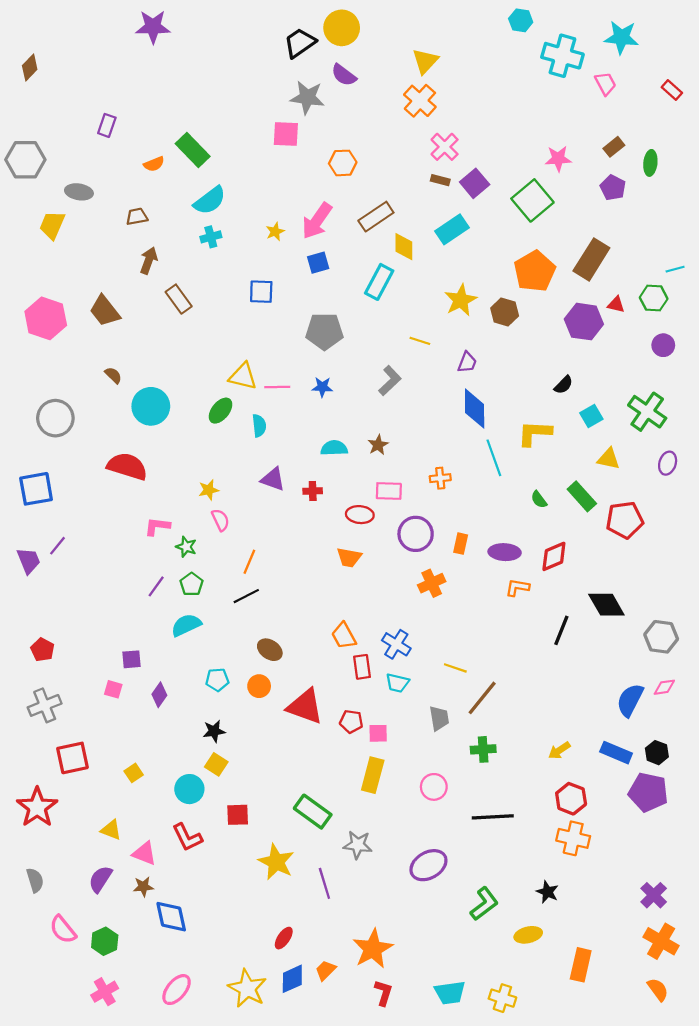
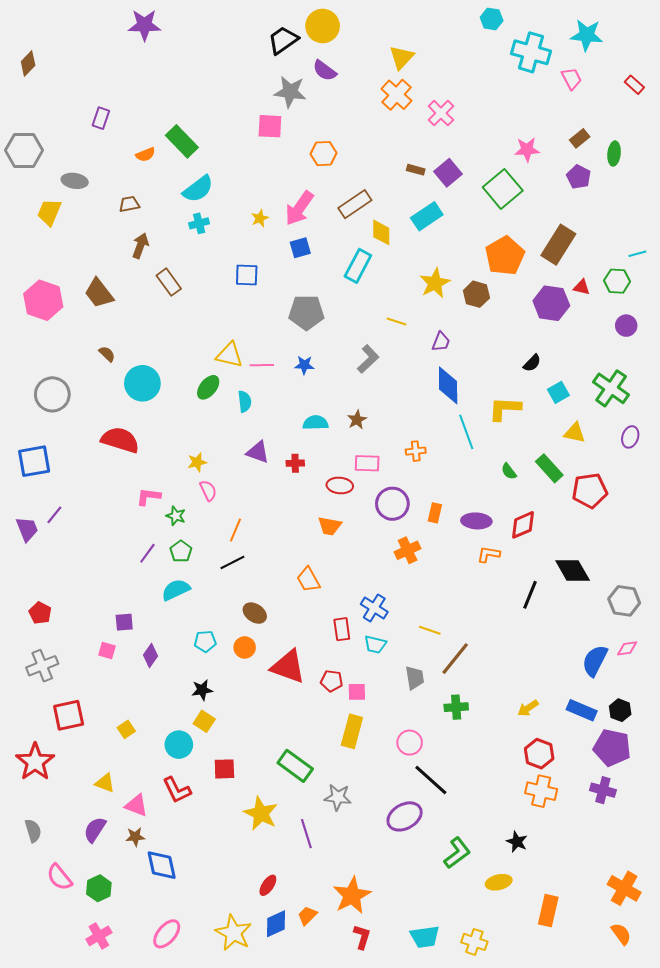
pink cross: (445, 147) -> (441, 113), moved
orange trapezoid: (344, 636) -> (308, 580), moved
black line: (493, 817) -> (431, 780), moved, turned 45
purple cross: (654, 895) -> (603, 790), moved, turned -30

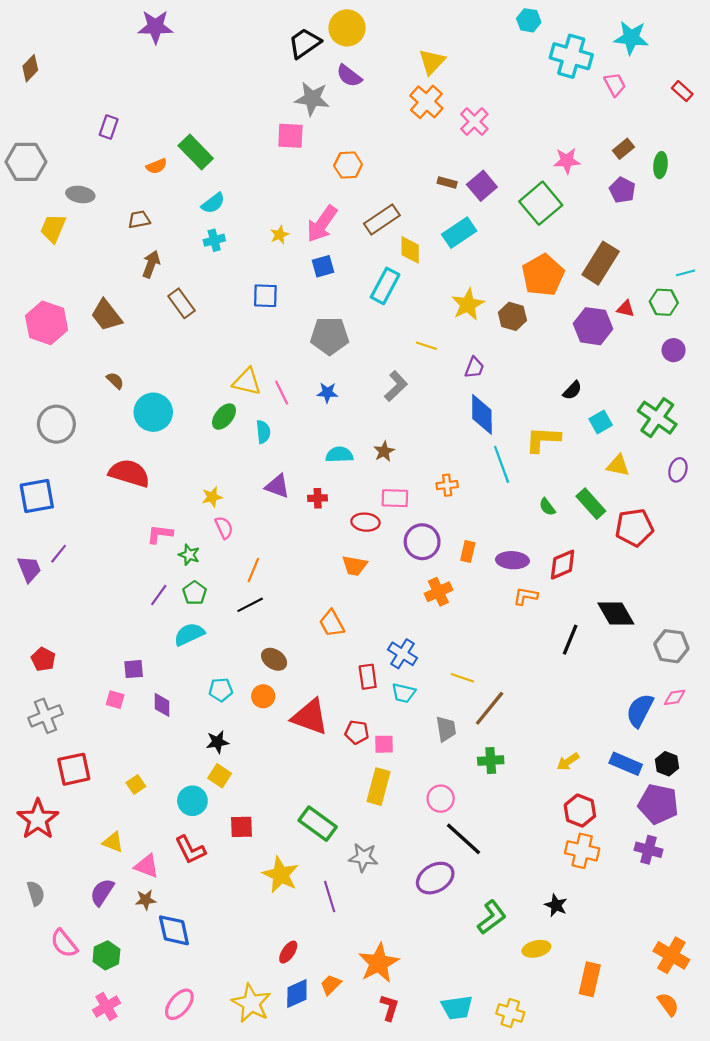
cyan semicircle: (198, 189) -> (213, 203), size x0.7
pink line: (262, 365) -> (282, 393), turned 65
purple diamond: (151, 656) -> (162, 705), turned -35

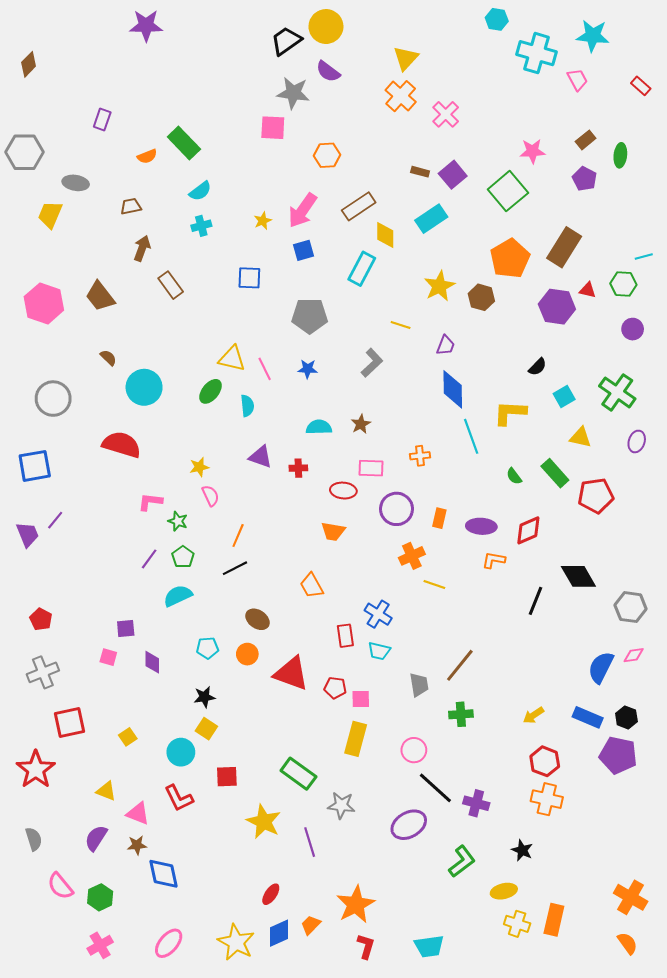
yellow line: (462, 678) -> (434, 585), moved
purple cross: (649, 850) -> (476, 803), moved
yellow cross: (510, 1013) -> (517, 924), moved

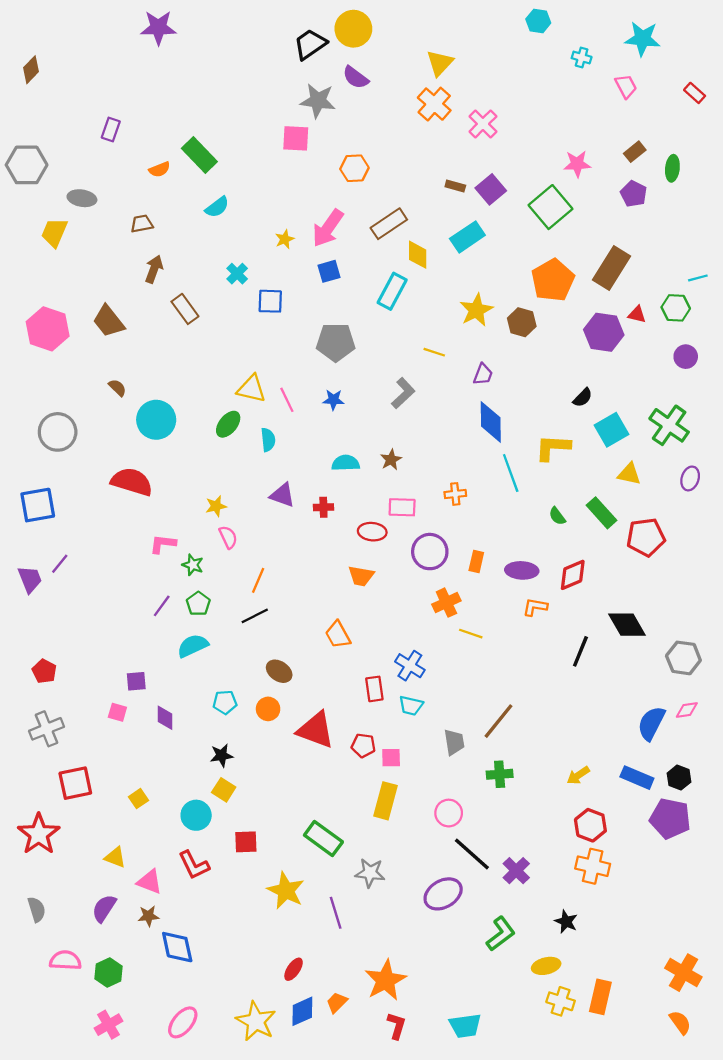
cyan cross: (537, 53) -> (582, 58), size x0.5
cyan cross: (201, 226) -> (237, 274), moved, turned -30
cyan square: (564, 396) -> (611, 430), size x1.4
purple cross: (476, 803) -> (516, 871), turned 30
pink semicircle: (60, 886) -> (65, 960), turned 132

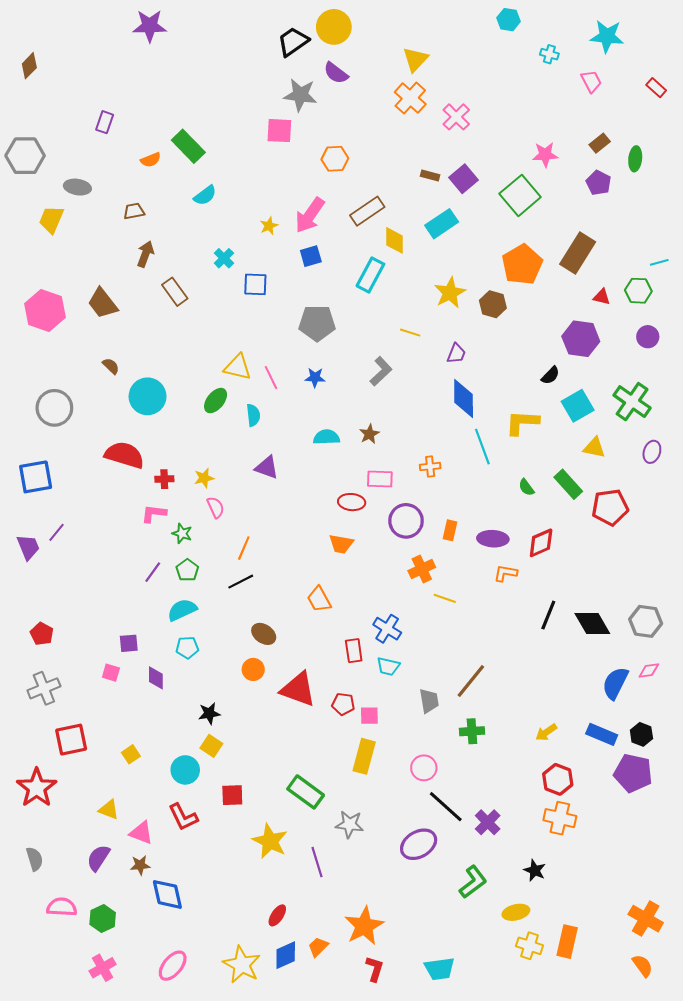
purple hexagon: (604, 332) -> (581, 339), moved
red cross: (323, 507) -> (164, 479), moved
black diamond: (627, 625) -> (592, 623), moved
cyan pentagon: (225, 702) -> (187, 648), moved

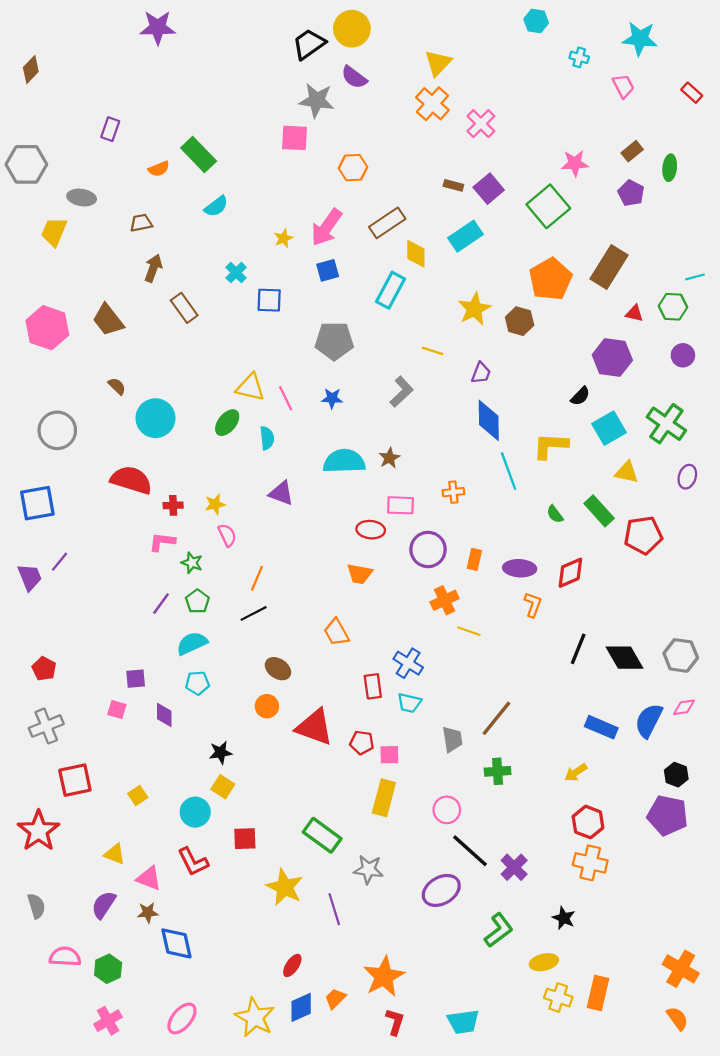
cyan semicircle: (326, 437) -> (344, 461), size x1.5
orange L-shape: (505, 573) -> (533, 605), turned 100
blue rectangle: (602, 734) -> (601, 727), moved

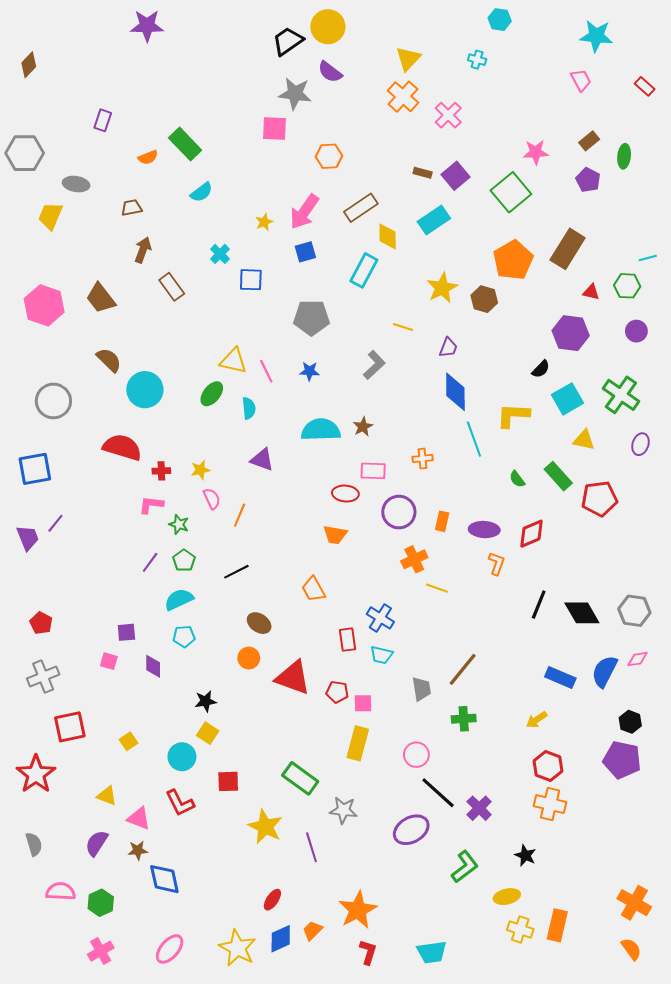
cyan cross: (579, 57) -> (477, 60), moved
brown semicircle: (117, 386) -> (109, 360), size x1.5
orange line: (257, 578) -> (240, 515), moved

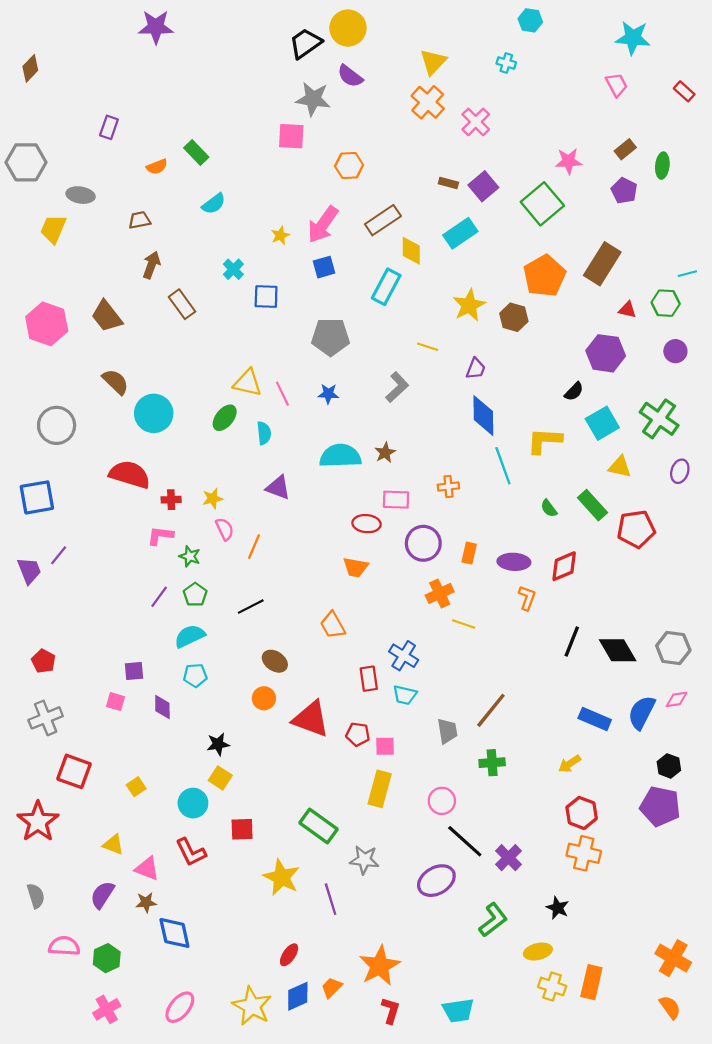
green rectangle: (185, 144) -> (196, 152), size x0.7
red square: (70, 727) -> (74, 771), turned 32

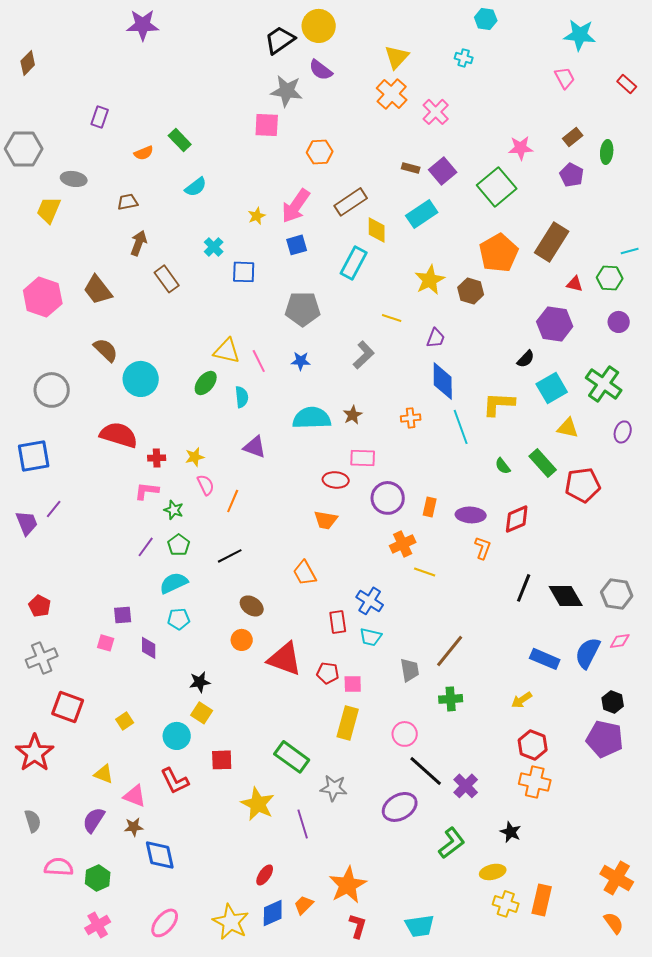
orange cross: (448, 487) -> (411, 418), moved

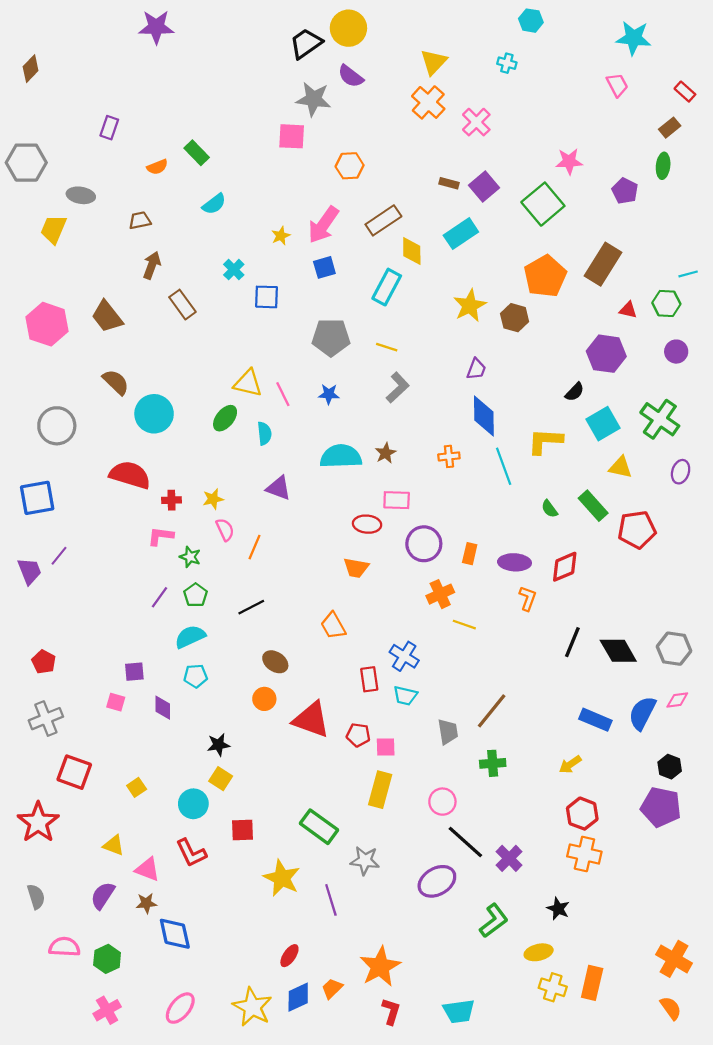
brown rectangle: (573, 137) -> (670, 128), moved
yellow line: (392, 318) -> (387, 347), moved

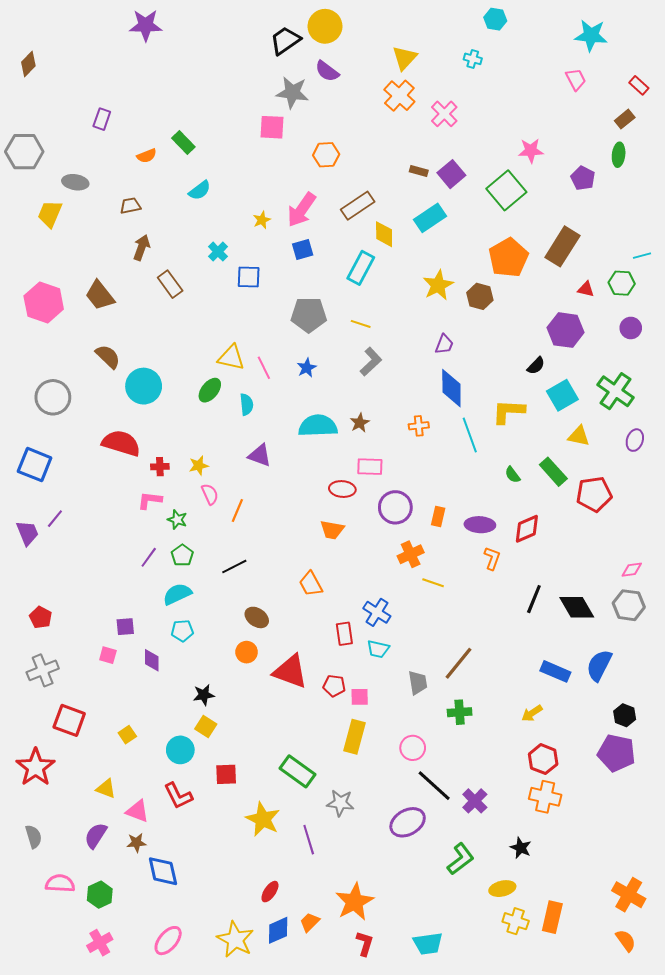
blue star: (329, 394) -> (307, 368), turned -30
blue square: (37, 498) -> (35, 465), turned 32
pink diamond: (677, 700) -> (632, 570), moved

